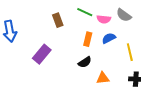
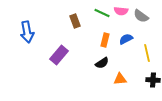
pink semicircle: (104, 19) -> (121, 11), moved

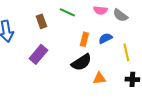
green line: (102, 13) -> (67, 12), moved
brown rectangle: (75, 21) -> (41, 21), moved
black semicircle: (102, 63) -> (81, 62), size x1.5

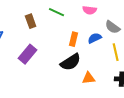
gray semicircle: (120, 15) -> (113, 27), moved

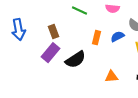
brown rectangle: (31, 21) -> (53, 32), moved
black semicircle: (71, 62) -> (75, 60), moved

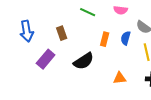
blue semicircle: (117, 37) -> (126, 38), turned -48
purple rectangle: (50, 53) -> (46, 59), moved

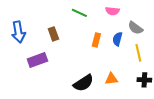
purple rectangle: (46, 59) -> (37, 60), turned 30
black semicircle: (84, 61) -> (83, 83), moved

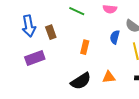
blue arrow: (18, 32) -> (29, 26), moved
orange rectangle: (96, 40) -> (85, 47), moved

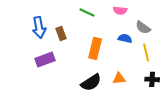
blue semicircle: (115, 37) -> (125, 38), turned 88
orange rectangle: (85, 47) -> (95, 48), size x1.5

